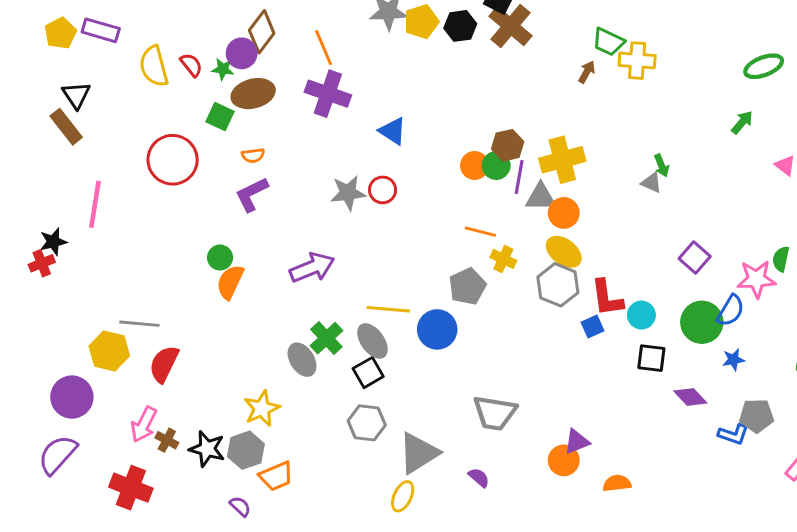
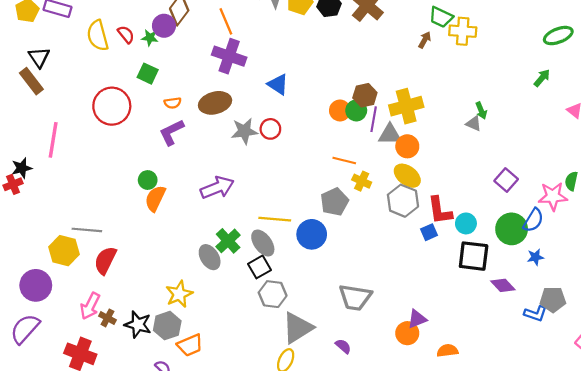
brown ellipse: (253, 94) -> (215, 103), moved
black square: (651, 358) -> (474, 256), size x1.4
gray hexagon: (367, 423) -> (273, 294), moved

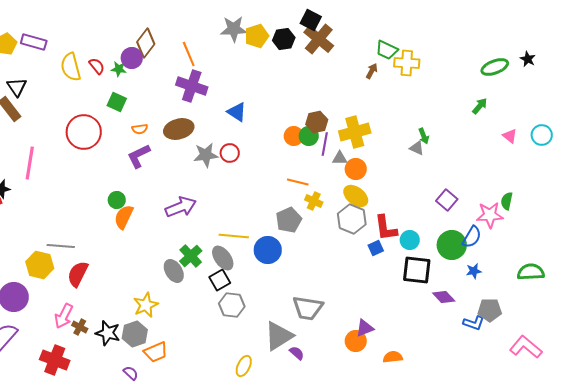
gray triangle: (390, 134) -> (340, 158), size x0.7
gray triangle: (298, 328) -> (279, 336), moved

